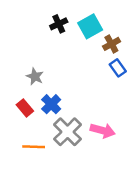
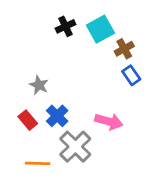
pink arrow: (103, 131) -> (109, 121), moved

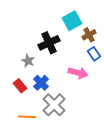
black cross: (66, 26) -> (49, 43), moved, size x1.5
pink arrow: (109, 121) -> (78, 73), moved

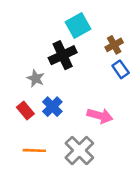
cyan square: (72, 21) -> (78, 26), moved
pink arrow: (78, 73) -> (100, 116), moved
gray cross: (54, 105) -> (79, 150), moved

